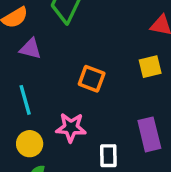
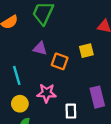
purple triangle: (30, 49) -> (40, 48), moved
yellow square: (150, 67) -> (86, 51), moved

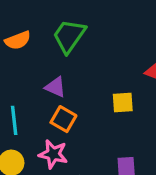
orange square: (60, 61) -> (63, 119), moved

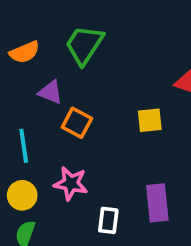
purple triangle: (55, 87) -> (50, 92), moved
orange square: (63, 119) -> (77, 123), moved

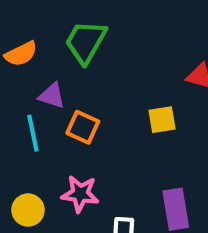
cyan line: (24, 146) -> (33, 133), moved

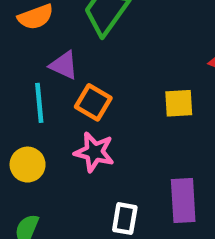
pink star: (80, 194) -> (94, 152), moved
yellow circle: (28, 210) -> (28, 165), moved

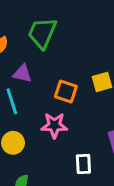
orange square: (93, 102) -> (66, 91), moved

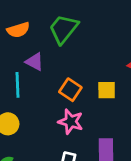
pink star: (54, 125) -> (71, 122), moved

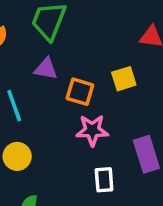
purple triangle: (35, 62) -> (46, 69), moved

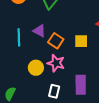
purple triangle: (46, 69) -> (39, 31), moved
yellow circle: (17, 156) -> (36, 68), moved

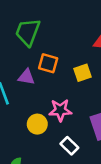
orange square: (56, 41) -> (48, 63), moved
white rectangle: (54, 91) -> (69, 146), turned -40

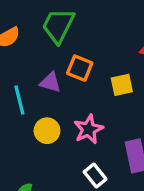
pink star: (60, 110) -> (88, 129), turned -30
yellow circle: (37, 124) -> (47, 131), moved

